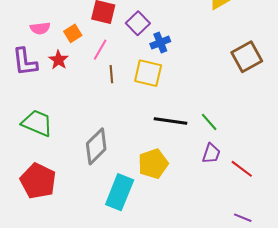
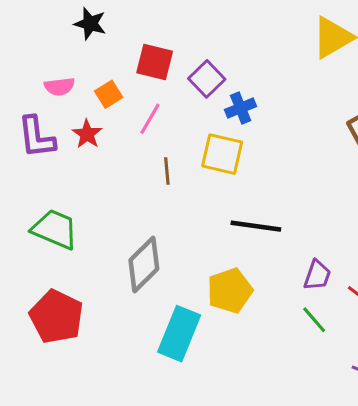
brown line: (111, 74) -> (167, 171), moved
green line: (209, 122) -> (314, 320), moved

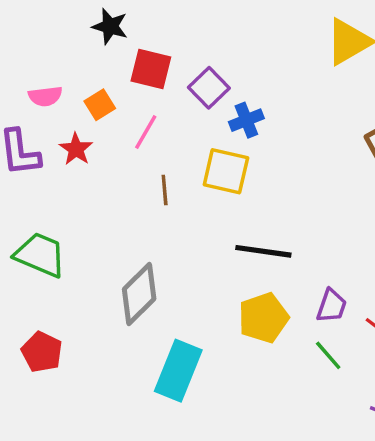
black star: (90, 24) -> (110, 26), moved
yellow pentagon: (230, 291) -> (263, 318), moved
red pentagon: (56, 317) -> (42, 352), size x0.7

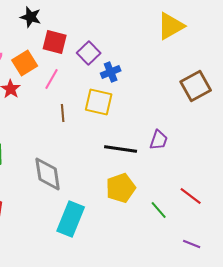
orange square: (100, 105) -> (25, 63), size x1.4
gray diamond: (139, 294) -> (48, 174), turned -54
purple trapezoid: (332, 306) -> (159, 140), moved

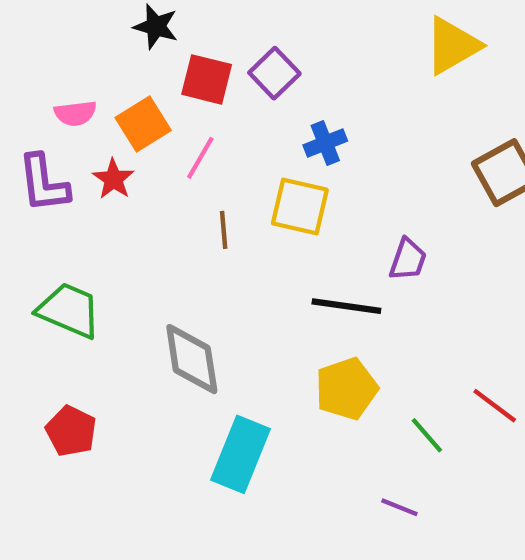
purple square: (89, 53) -> (274, 73), moved
purple trapezoid: (159, 140) -> (408, 259), moved
purple line: (192, 244) -> (399, 507), moved

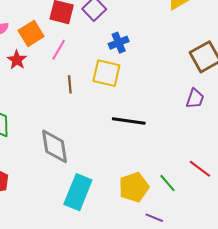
purple trapezoid: (408, 259) -> (195, 99), moved
yellow pentagon: (346, 389) -> (134, 187), moved

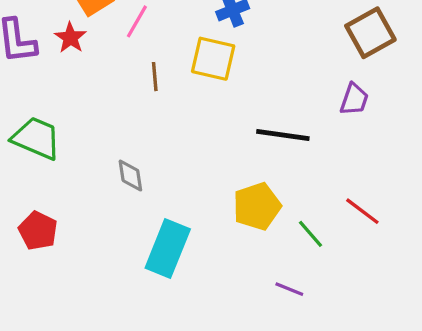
black line: (129, 121) -> (283, 135), moved
gray diamond: (55, 146) -> (130, 176), size x0.6
yellow pentagon: (134, 187) -> (257, 206), moved

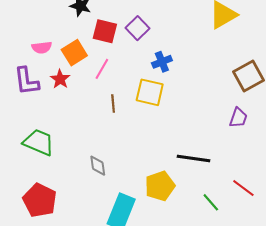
black line: (283, 135) -> (193, 159), moved
yellow pentagon: (257, 206) -> (160, 186), moved
red pentagon: (38, 231) -> (40, 200), size x1.4

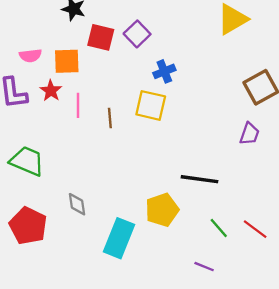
orange square: (74, 53) -> (67, 61), turned 30
pink line: (102, 69) -> (78, 105), moved, turned -30
gray diamond: (98, 166) -> (77, 204), moved
red line: (243, 188) -> (255, 229), moved

